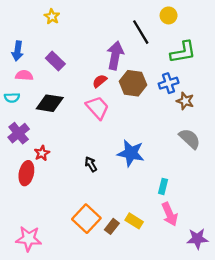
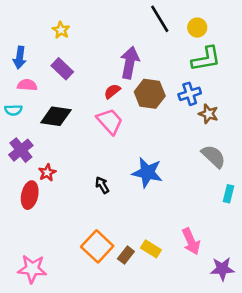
yellow circle: (169, 15) -> (197, 28), moved
yellow star: (52, 17) -> (61, 30), moved
black line: (141, 32) -> (160, 19), moved
cyan rectangle: (163, 186) -> (228, 194), moved

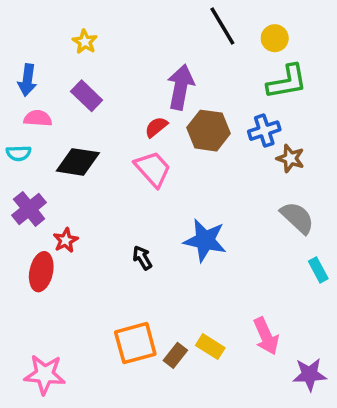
cyan rectangle: (228, 194) -> (318, 270), turned -42
orange square: (97, 246) -> (135, 343), turned 32

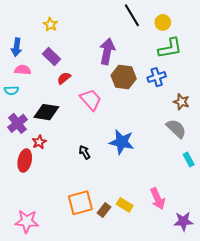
red semicircle: (156, 127) -> (64, 78), moved
brown star: (290, 158) -> (181, 102), moved
black diamond: (78, 162) -> (46, 112), moved

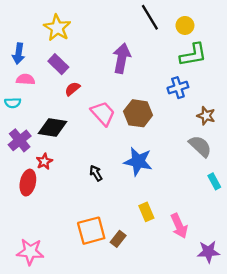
yellow star: (50, 24) -> (57, 28), size x1.6
brown hexagon: (124, 77) -> (138, 113), moved
yellow rectangle: (125, 205) -> (146, 212), moved, turned 35

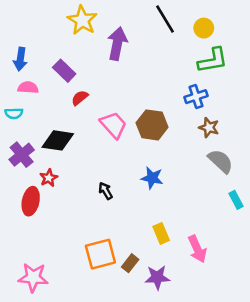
yellow star: (57, 28) -> (82, 20), moved
purple arrow: (122, 58) -> (117, 44), moved
brown star: (206, 116) -> (209, 128), moved
blue star: (138, 161) -> (152, 178), size x0.7
purple star: (208, 252) -> (157, 277), moved

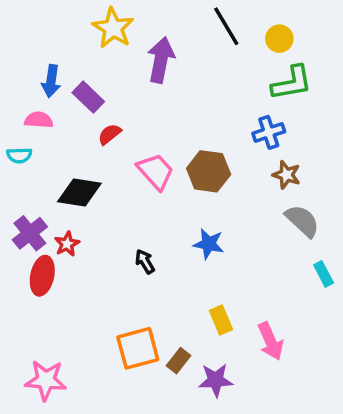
blue arrow: (20, 59) -> (51, 81), moved
purple cross: (22, 155) -> (30, 233), moved

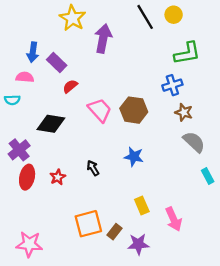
yellow circle: (279, 39) -> (174, 15), moved
red star: (67, 244) -> (58, 177), moved

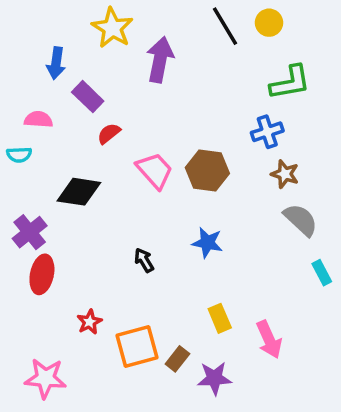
blue arrow: (33, 52) -> (56, 63), moved
red star: (58, 177) -> (89, 322), moved

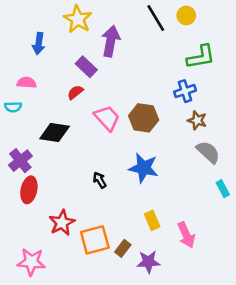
purple rectangle: (88, 97) -> (86, 67), moved
blue star: (207, 243) -> (144, 168), size x1.4
red star: (89, 322) -> (62, 223), size x1.5

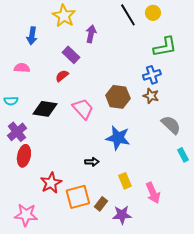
purple arrow: (111, 41) -> (91, 34), size x0.7
cyan semicircle: (13, 107) -> (11, 101), moved
pink trapezoid: (107, 118) -> (83, 109), moved
brown star: (197, 120) -> (151, 96), moved
black arrow: (100, 180) -> (92, 162), moved, turned 120

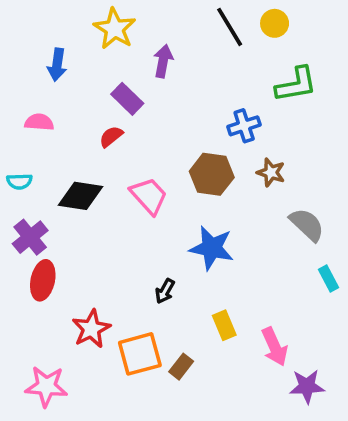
blue cross: (152, 75) -> (244, 126), moved
black arrow: (92, 162) -> (165, 291), turned 120
purple star: (122, 215) -> (307, 386), moved

